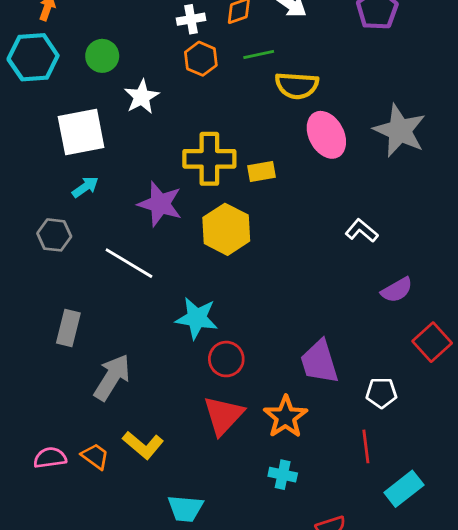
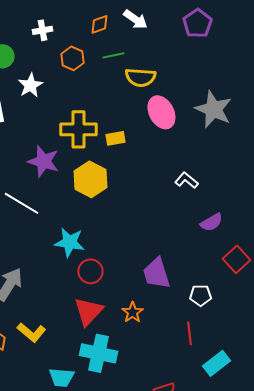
white cross: (191, 19) -> (42, 30), moved
orange star: (285, 417) -> (132, 312), size x0.7
cyan cross: (283, 475) -> (98, 353), moved, size x1.8

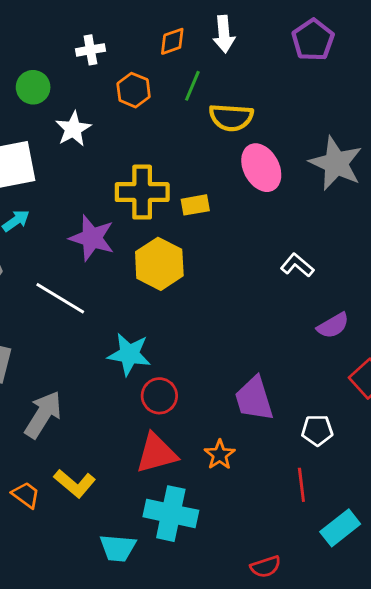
white arrow: (135, 19) -> (224, 34), turned 50
green line: (113, 55) -> (192, 86), turned -55
red triangle: (88, 311) -> (156, 453), turned 32

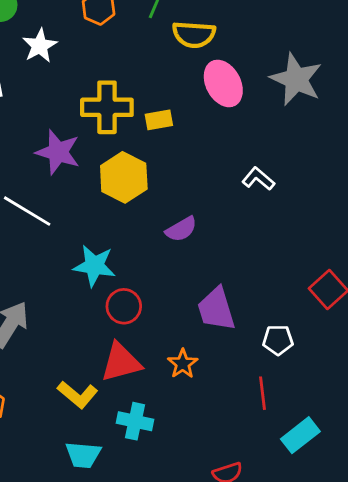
purple semicircle: (333, 326) -> (181, 229), moved
yellow L-shape: (75, 483) -> (78, 395), moved
cyan cross: (171, 514) -> (135, 421), size x0.7

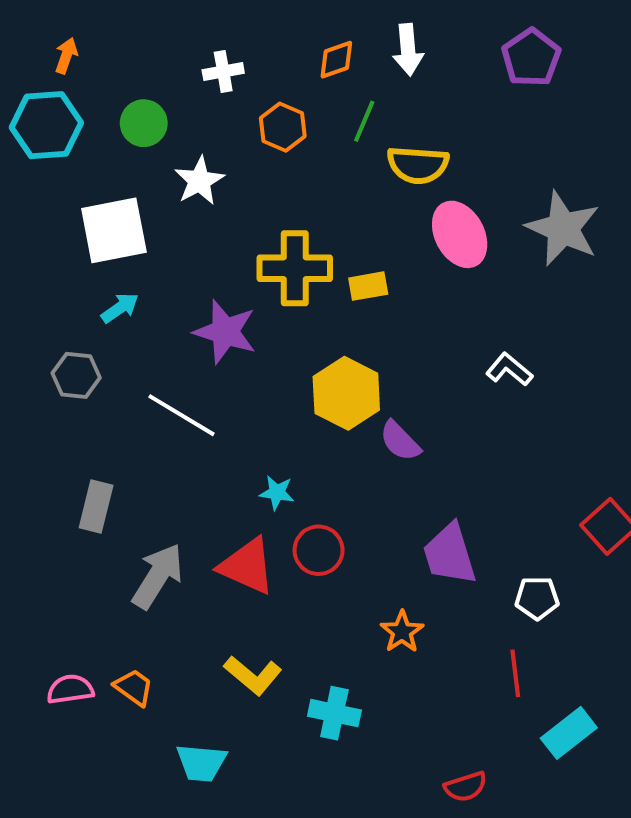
yellow hexagon: (124, 177) -> (346, 393), moved
purple semicircle: (181, 229) -> (400, 441), turned 76
cyan star: (94, 266) -> (277, 493), size x0.6
red triangle: (121, 362) -> (247, 566), moved, turned 39
cyan trapezoid: (83, 455) -> (201, 763), moved

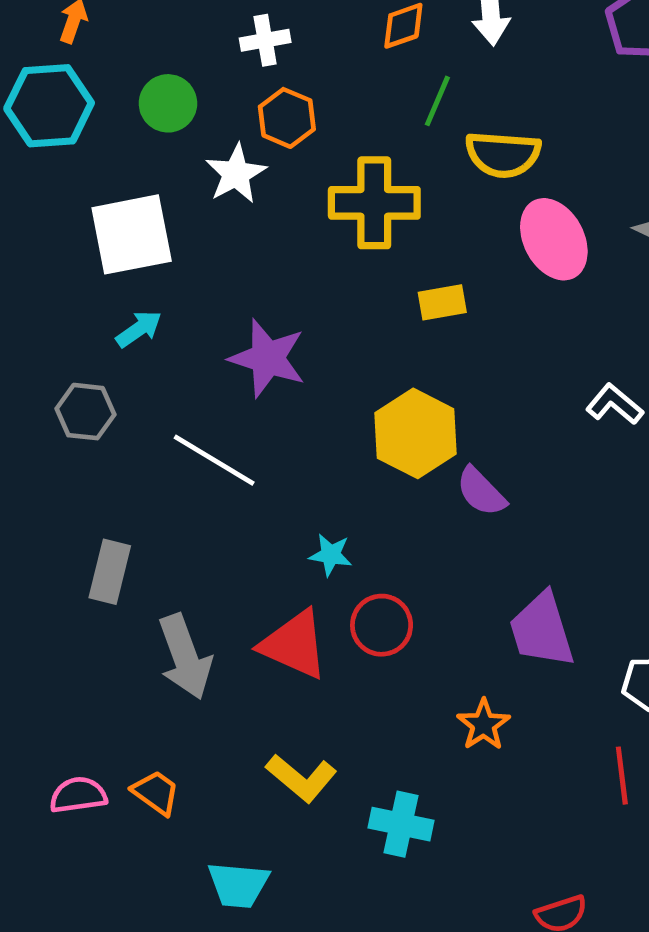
orange hexagon: (283, 127) -> (287, 118), moved
yellow cross: (295, 268) -> (374, 203), moved
gray arrow: (158, 576) -> (185, 657), turned 128

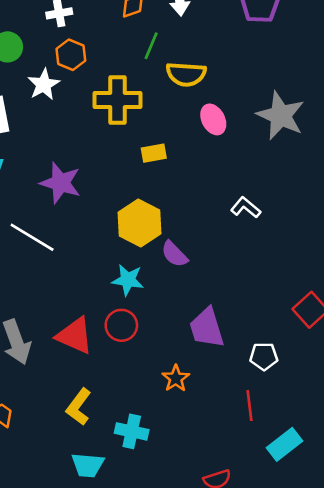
pink ellipse: (554, 239) -> (213, 119), size x0.7
cyan star: (331, 555) -> (128, 280), moved, size x1.4
yellow L-shape: (301, 778) -> (79, 407), turned 87
cyan trapezoid: (238, 885) -> (88, 465), moved

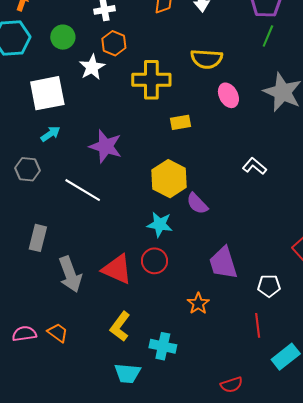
green line: (151, 46) -> (268, 36), moved

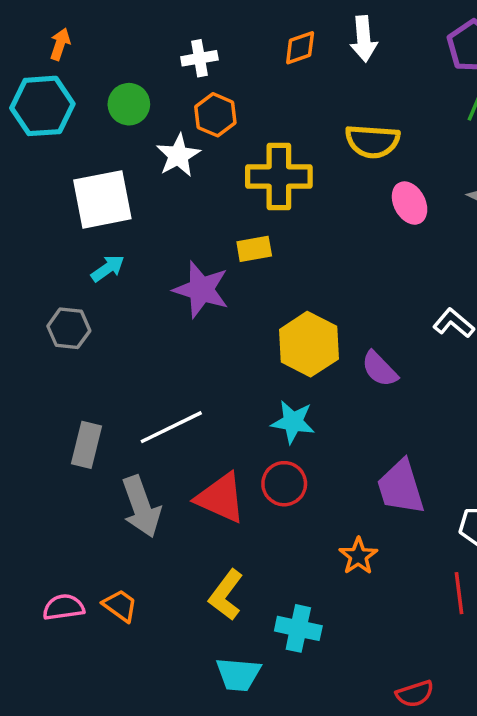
yellow rectangle: (181, 122) -> (254, 249), moved
white line: (83, 190) -> (171, 427), moved, turned -57
purple semicircle: (197, 204) -> (380, 369), moved

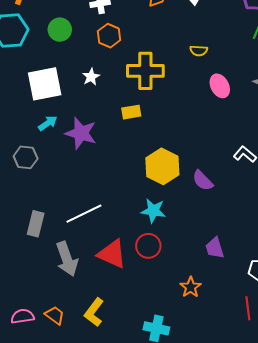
yellow semicircle: (372, 141) -> (199, 51), size x0.6
white star: (178, 155) -> (91, 77), moved, size x0.7
purple star: (201, 290) -> (81, 133), moved
purple trapezoid: (401, 487) -> (215, 248), size x0.7
yellow L-shape: (226, 595) -> (94, 312), moved

